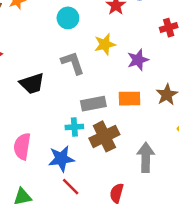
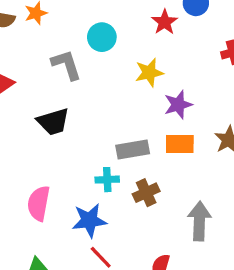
purple star: (138, 60) -> (178, 105), moved
gray L-shape: (73, 63) -> (66, 65), moved
brown cross: (104, 136) -> (146, 193), size x0.7

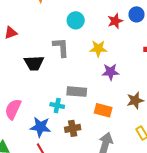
gray L-shape: (66, 65) -> (61, 47), moved
orange rectangle: (180, 144) -> (103, 110), moved
brown cross: (146, 193) -> (73, 128), moved

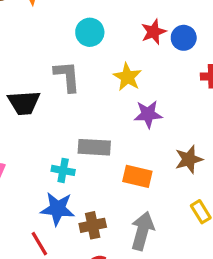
blue circle: (137, 14) -> (184, 38), moved
yellow star: (98, 49) -> (127, 77), turned 30
blue star: (40, 127) -> (58, 209), moved
brown cross: (73, 128) -> (93, 225), moved

